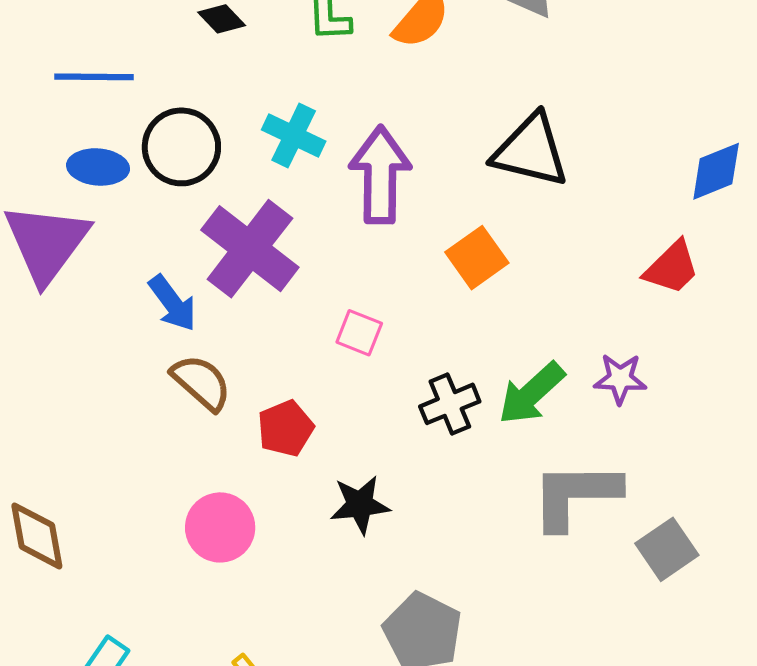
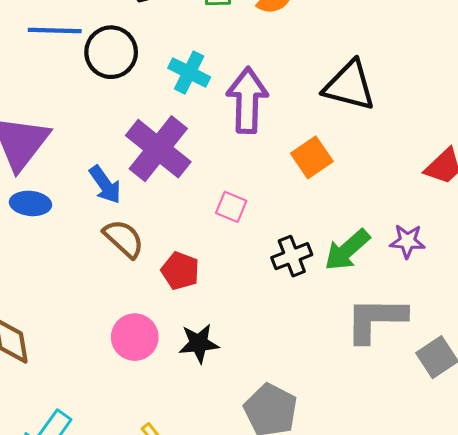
black circle: (181, 147) -> (111, 52), moved
blue ellipse: (98, 167) -> (30, 203), moved
red pentagon: (286, 428) -> (180, 271), turned -30
black star: (360, 505) -> (199, 343), moved

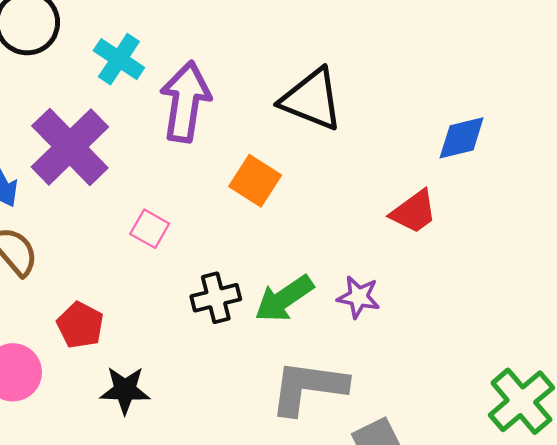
orange square: (312, 157) -> (255, 181), turned -30
red pentagon: (180, 271) -> (80, 325), moved
black star: (199, 343) -> (125, 390), moved

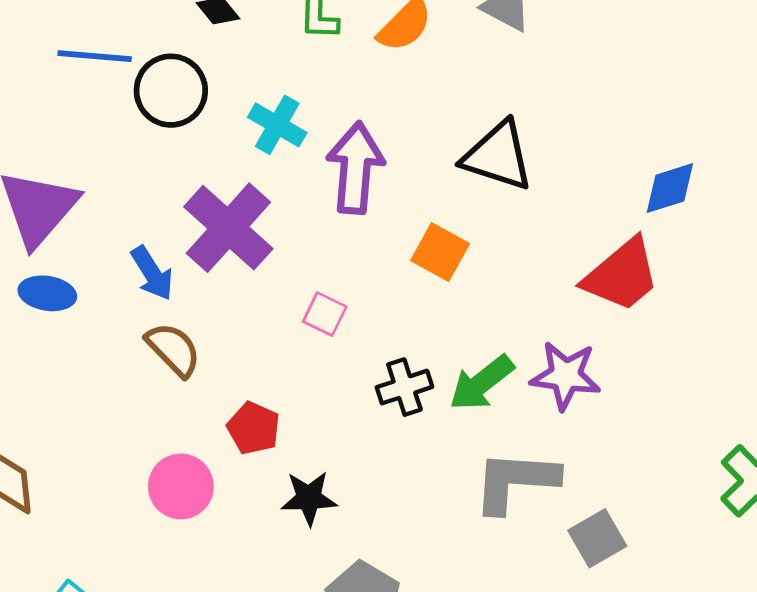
red trapezoid: (414, 212) -> (622, 275), size x1.5
purple star: (359, 297) -> (566, 375), size x1.4

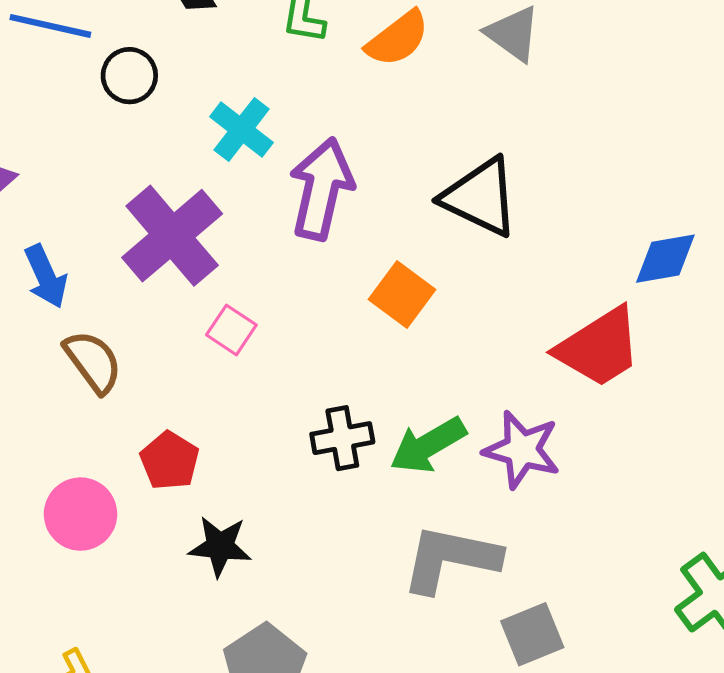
black circle: (171, 91) -> (129, 76), size x0.7
blue arrow: (152, 273) -> (46, 276), moved
pink square: (325, 314) -> (231, 330), moved

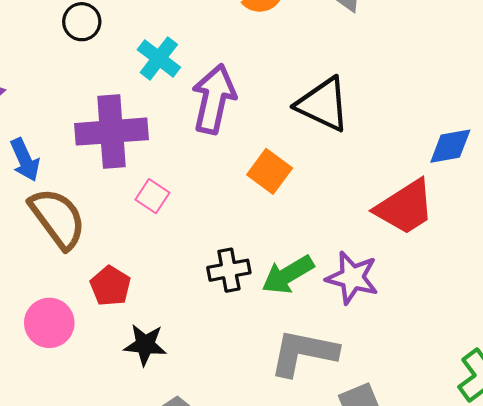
purple cross: (172, 236) -> (112, 132), turned 36
brown semicircle: (93, 362) -> (58, 218), size x1.4

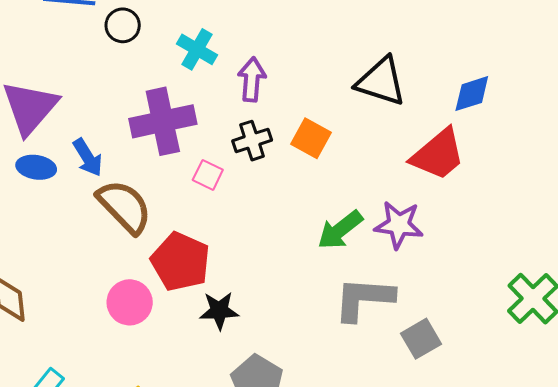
purple arrow: (214, 99) -> (252, 79), size x0.7
black triangle: (323, 104) -> (381, 81), moved
black cross: (229, 270) -> (252, 141), moved
red pentagon: (110, 286) -> (180, 262), size x1.6

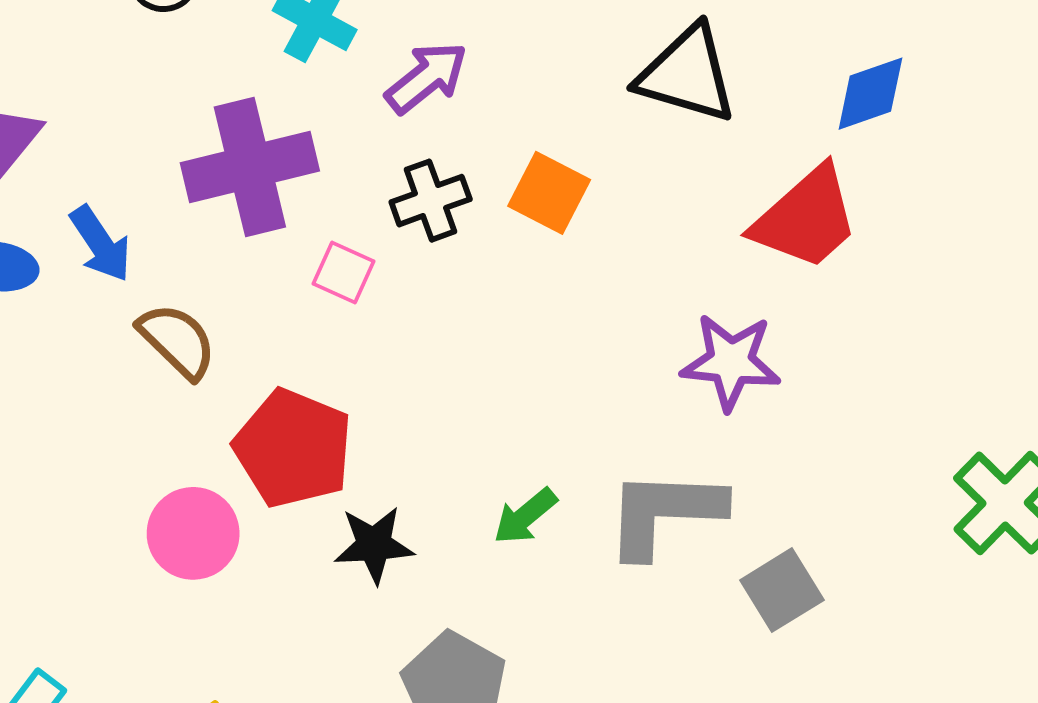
purple arrow: (252, 79) -> (426, 78), turned 48
brown semicircle: (124, 207) -> (177, 341), size x0.7
green arrow: (340, 230) -> (525, 516), moved, size x0.7

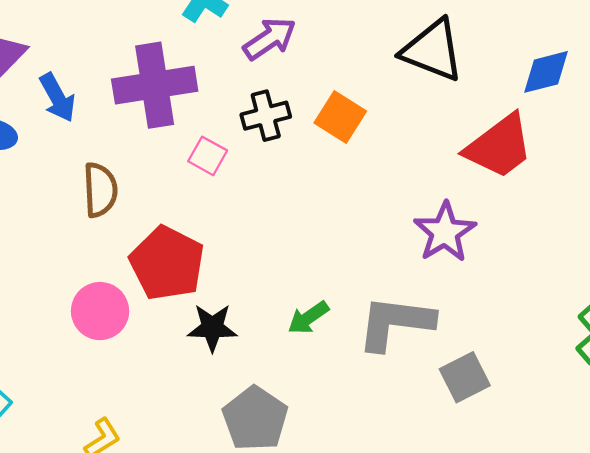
blue arrow: (101, 244) -> (57, 98), moved
brown semicircle: (177, 341) -> (100, 190), turned 38
purple star: (731, 362) -> (445, 232), turned 30

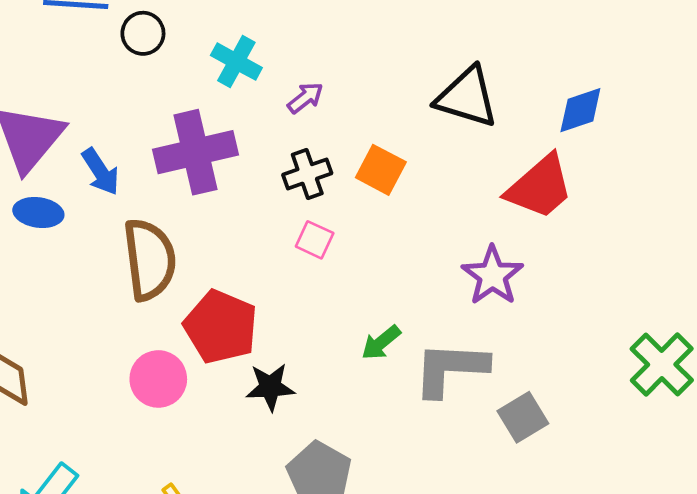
purple arrow: (270, 39) -> (305, 98), size x0.7
pink square: (208, 156) -> (315, 240), moved
brown semicircle: (100, 190) -> (150, 259), size x1.5
green arrow: (308, 318) -> (381, 343), moved

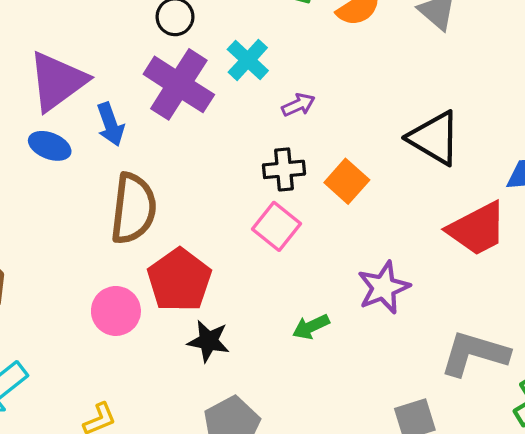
purple cross: (195, 152) -> (179, 84), moved, turned 32
pink square: (315, 240) -> (276, 226), size x1.4
purple star: (492, 276) -> (384, 288), moved
gray L-shape: (450, 369) -> (474, 354), moved

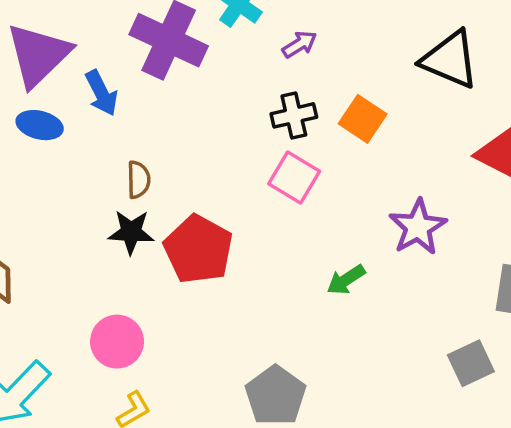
brown semicircle: (133, 209) -> (138, 180), size x0.5
pink circle: (116, 311) -> (117, 342), moved
black star: (209, 341) -> (131, 232), moved

